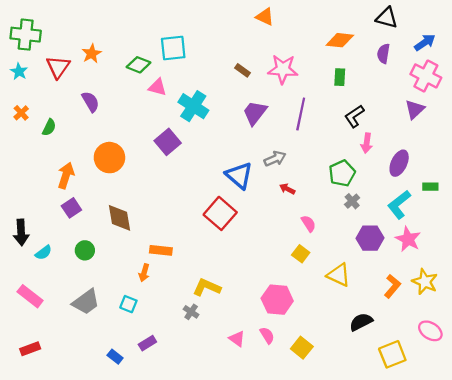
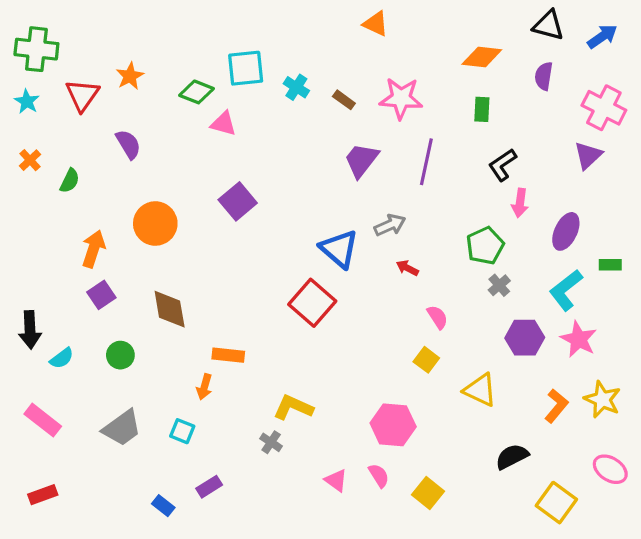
blue arrow: (425, 42) -> (602, 36), moved
cyan cross: (193, 106) -> (296, 87), moved, size x0.6
yellow square: (392, 354) -> (556, 503), turned -32

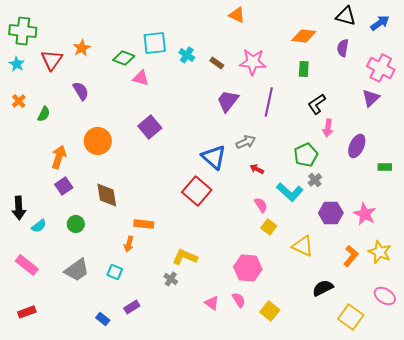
cyan L-shape: (566, 290) -> (290, 192), moved, turned -100
pink semicircle: (437, 317) -> (261, 205), moved

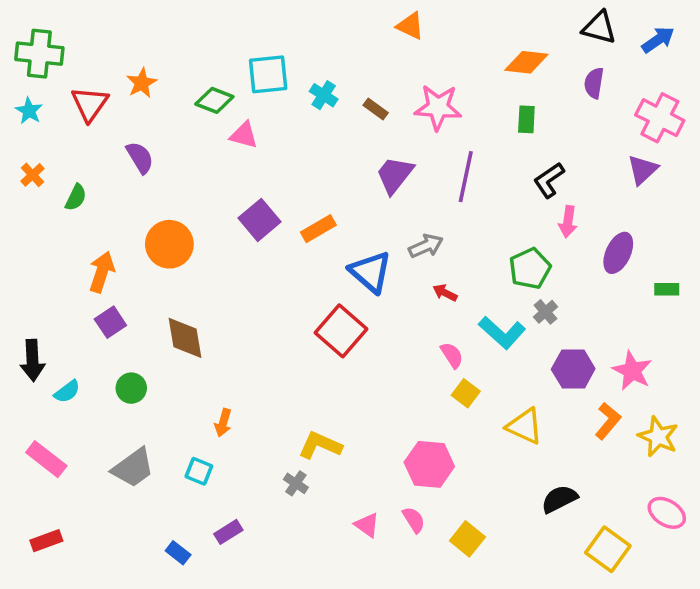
orange rectangle: (144, 224) -> (318, 229), moved, turned -36
orange L-shape: (351, 256) -> (608, 421), moved

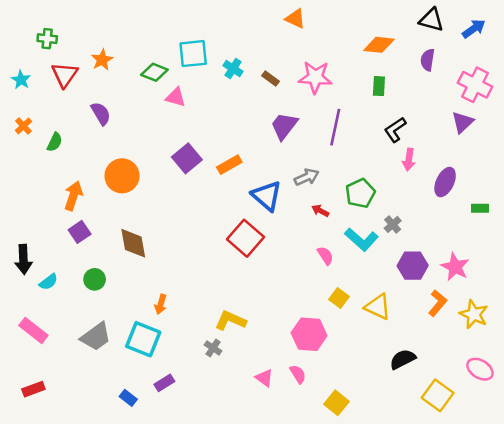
green cross: (39, 54) -> (47, 39), moved, size x0.6
green pentagon: (530, 268) -> (360, 193), moved
yellow square: (466, 393) -> (339, 298), moved
cyan square: (199, 471) -> (143, 339), size x1.8
yellow square: (467, 539) -> (337, 403), moved

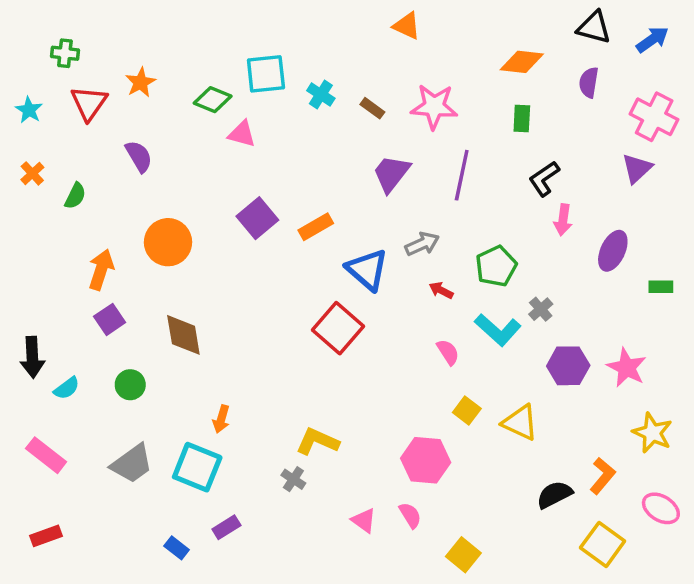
orange L-shape: (438, 303) -> (603, 476), moved

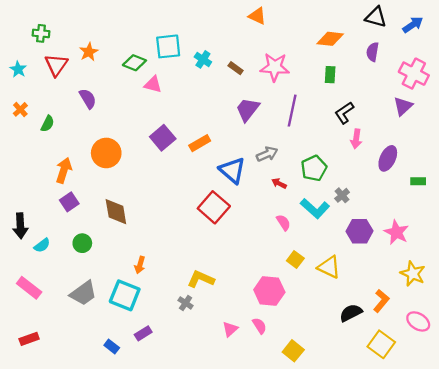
pink triangle: (364, 520) -> (230, 329), turned 42

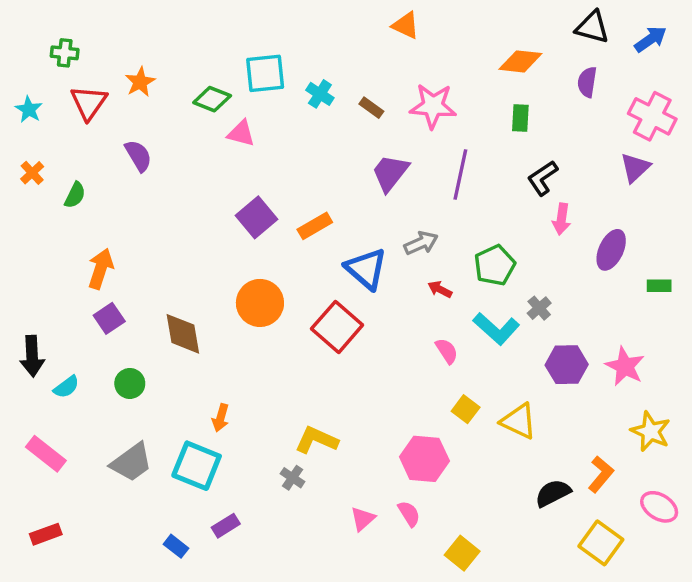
orange circle: (106, 153) -> (260, 303), moved

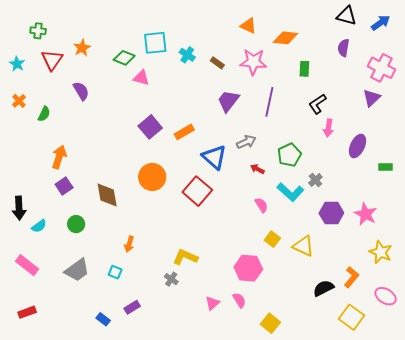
orange triangle: (406, 25) -> (248, 26), moved
orange diamond: (520, 61) -> (285, 38), moved
cyan square: (197, 466) -> (115, 272), size x0.5

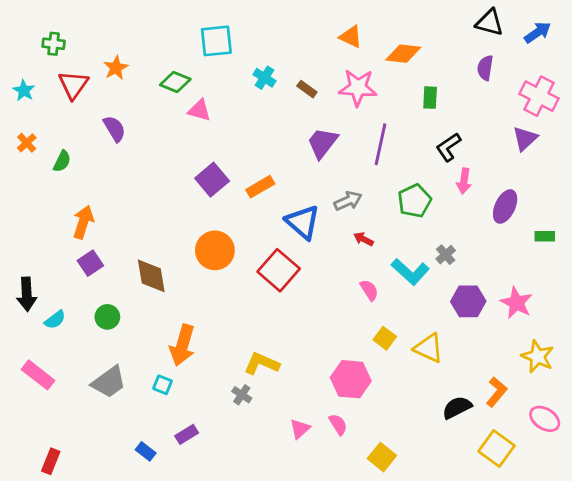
cyan square: (155, 43) -> (216, 41), moved
green pentagon: (289, 155) -> (414, 201), moved
orange arrow: (129, 244) -> (182, 345), size x1.8
red rectangle: (27, 312) -> (51, 461), moved, turned -48

